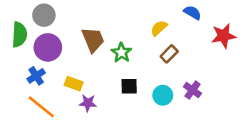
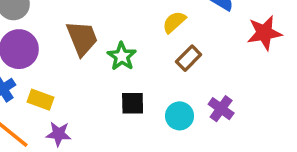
yellow rectangle: (74, 84) -> (41, 100), moved
purple star: (88, 103) -> (59, 134), moved

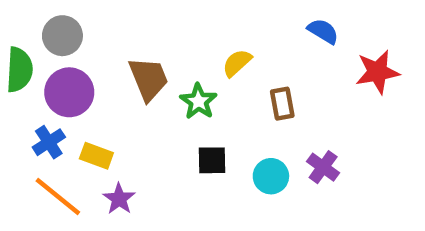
yellow semicircle: (174, 22) -> (237, 63), moved
brown rectangle: (189, 58) -> (282, 104), turned -55
purple star: (59, 134) -> (119, 199), turned 30

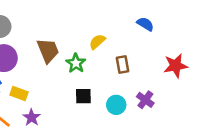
red star: (377, 72) -> (176, 66), moved

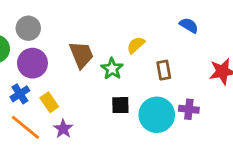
yellow rectangle: (19, 93) -> (49, 102), turned 36
purple cross: (145, 100) -> (189, 109), turned -30
cyan circle: (116, 105) -> (157, 115), size x1.6

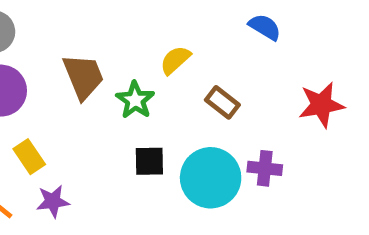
brown rectangle: (164, 70) -> (222, 102), turned -42
purple star: (63, 129) -> (53, 201), turned 30

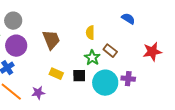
yellow semicircle: (175, 60) -> (90, 33), turned -48
green star: (135, 100) -> (92, 58), moved
yellow rectangle: (29, 157) -> (56, 74), moved, turned -32

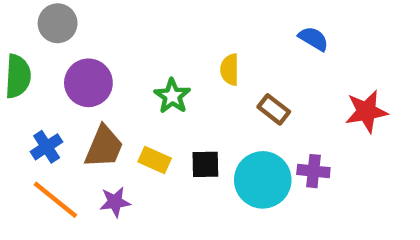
gray circle: (13, 21) -> (58, 23), moved
brown trapezoid: (51, 40) -> (104, 147), moved, turned 45
purple circle: (16, 46) -> (88, 83), moved
green star: (92, 58) -> (172, 96), moved

